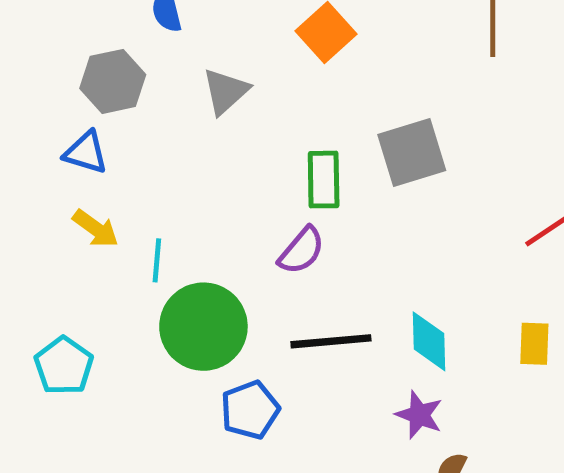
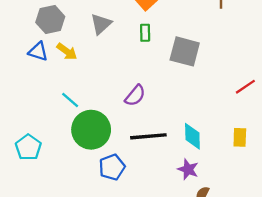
gray square: (412, 153) -> (185, 51), turned 32
green rectangle: (324, 180) -> (145, 33), moved, size x0.7
yellow arrow: (96, 229) -> (67, 51), moved
cyan line: (157, 260) -> (70, 100), turned -54

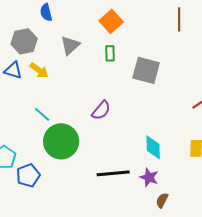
black line: (148, 136) -> (113, 173), moved
blue pentagon: (112, 167) -> (28, 175), moved

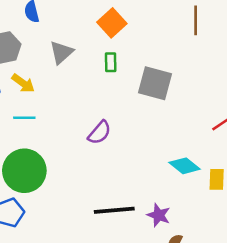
cyan line: (42, 114) -> (24, 118), moved, turned -42
green circle: (61, 141) -> (24, 171), moved
cyan diamond: (153, 147) -> (185, 166), moved, turned -50

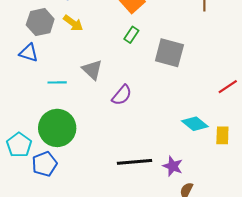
gray triangle: (61, 52) -> (92, 70), moved, turned -35
green rectangle: (111, 62) -> (131, 35), turned 35
yellow arrow: (23, 83) -> (73, 23), moved

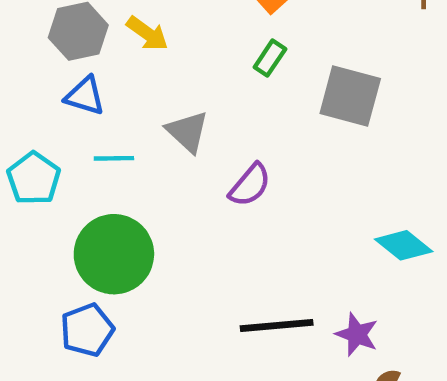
blue triangle: (29, 53) -> (85, 96), moved
cyan pentagon: (19, 145) -> (34, 178), moved

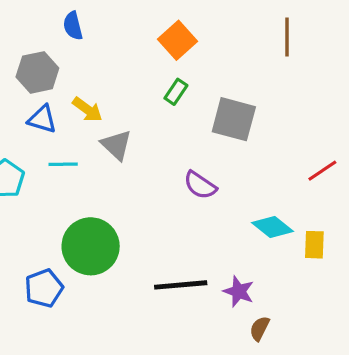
yellow arrow: (147, 34) -> (87, 109), moved
purple semicircle: (250, 185) -> (200, 185), moved, turned 84
green circle: (114, 254) -> (91, 246), moved

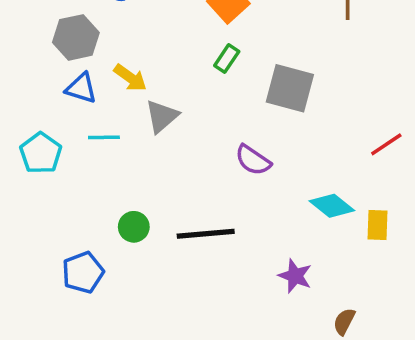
gray triangle: (116, 145) -> (162, 116), turned 36
green circle: (91, 246) -> (134, 227), size x0.5
black line: (181, 285) -> (206, 234), moved
brown semicircle: (260, 328) -> (344, 322), moved

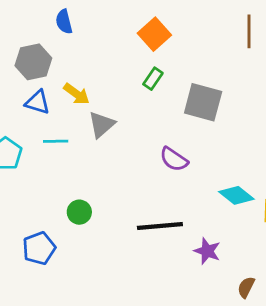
black line: (206, 234) -> (160, 226), moved

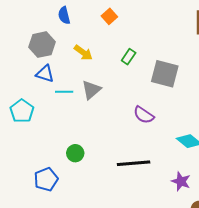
orange square: (154, 34) -> (109, 16), moved, size x0.7
yellow arrow: (77, 94) -> (83, 53), moved
cyan line: (56, 141) -> (64, 92), moved
purple star: (207, 251) -> (181, 181), moved

